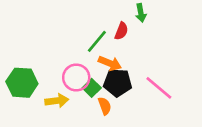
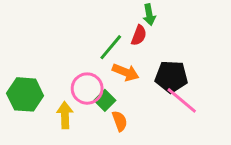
green arrow: (141, 13) -> (149, 15), moved
black pentagon: (118, 83) -> (171, 77), moved
yellow arrow: (57, 101) -> (65, 115), turned -85

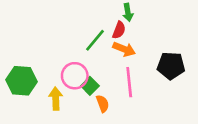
orange arrow: (126, 72) -> (124, 49), moved
black pentagon: (171, 77) -> (171, 66), moved
pink line: (182, 100) -> (129, 82), moved, turned 44

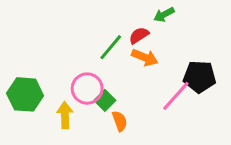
green arrow: (128, 12) -> (164, 15), moved, turned 72
red semicircle: (119, 30) -> (139, 35), turned -144
pink line: (129, 82) -> (176, 96), moved, turned 48

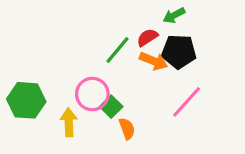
black pentagon: (199, 77) -> (179, 52), moved

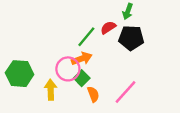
green arrow: (174, 15) -> (128, 11), turned -42
orange arrow: (154, 61) -> (82, 59), moved, turned -42
pink line: (187, 102) -> (125, 92), moved

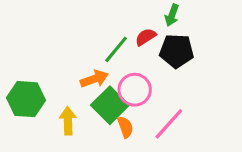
orange arrow: (82, 59) -> (94, 79), moved
pink circle: (68, 69) -> (135, 90), moved
green square: (82, 78) -> (110, 105), size x1.6

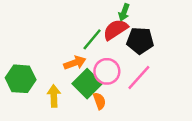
green arrow: (172, 15) -> (124, 12), moved
red semicircle: (146, 37) -> (115, 30), size x1.5
pink line: (169, 124) -> (139, 78), moved

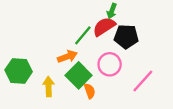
pink circle: (107, 71) -> (110, 64), moved
pink line: (139, 78) -> (143, 81), moved

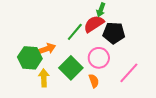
orange arrow: (67, 57) -> (47, 49), moved
green hexagon: (19, 71) -> (30, 58), moved
orange semicircle: (90, 91) -> (94, 81), moved

